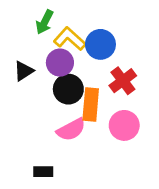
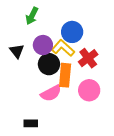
yellow L-shape: (70, 39) -> (63, 48), moved
black triangle: (24, 71) -> (17, 51), turned -35

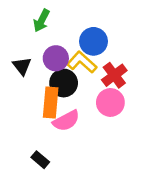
orange rectangle: (65, 75) -> (51, 102), moved
pink circle: (89, 90) -> (110, 102), moved
black rectangle: (31, 123) -> (40, 160), turned 40

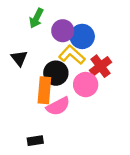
purple circle: (56, 58) -> (63, 31), moved
pink circle: (110, 102) -> (86, 85), moved
black rectangle: (40, 160) -> (35, 141), turned -49

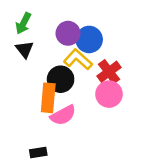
green arrow: (36, 18) -> (23, 23), moved
black triangle: (19, 58) -> (25, 49), moved
pink circle: (86, 85) -> (109, 94), moved

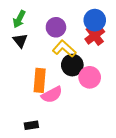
blue circle: (89, 39) -> (95, 20), moved
red cross: (109, 72) -> (95, 35), moved
black circle: (61, 79) -> (72, 65), moved

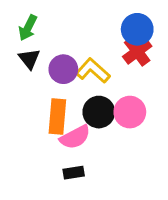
purple circle: (56, 27) -> (63, 69), moved
black circle: (72, 65) -> (99, 112), moved
black rectangle: (31, 125) -> (74, 173), moved

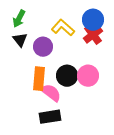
yellow L-shape: (93, 71) -> (63, 28), moved
pink semicircle: (75, 137) -> (51, 93), turned -115
black rectangle: (74, 173) -> (50, 117), size x1.5

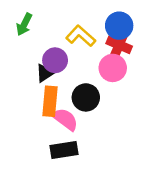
red cross: (93, 35) -> (119, 45), turned -30
black triangle: (20, 40) -> (45, 73), moved, turned 35
pink circle: (88, 76) -> (113, 68), moved

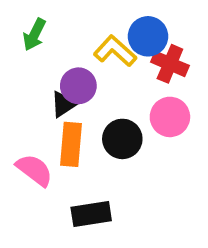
blue circle: (119, 26) -> (148, 36), moved
pink circle: (113, 68) -> (170, 117), moved
pink semicircle: (65, 119) -> (34, 170), moved

